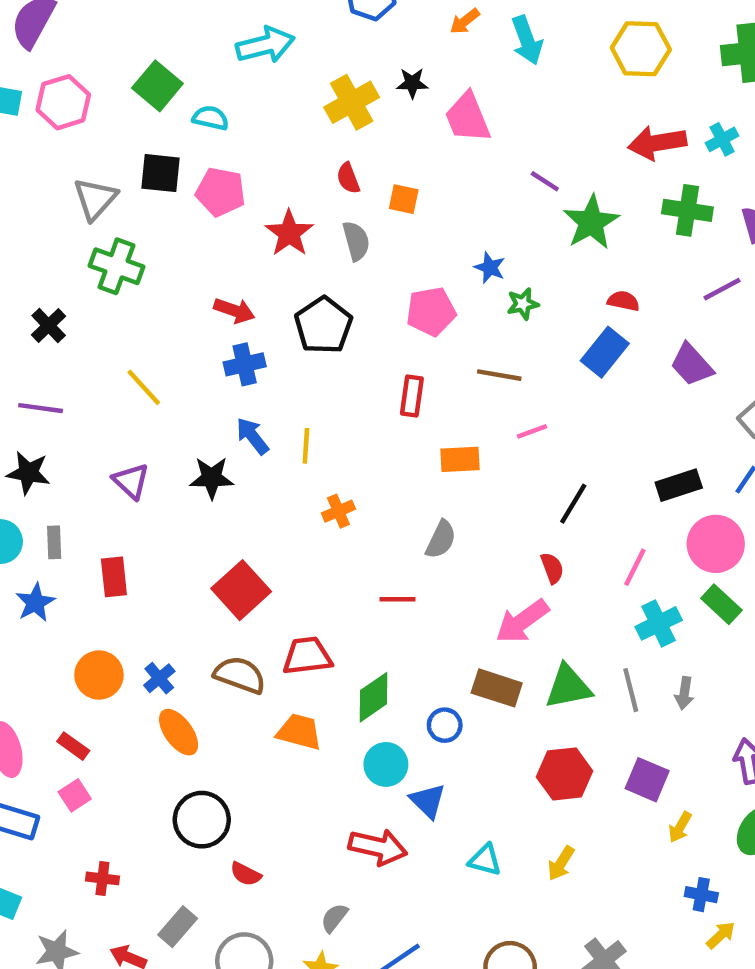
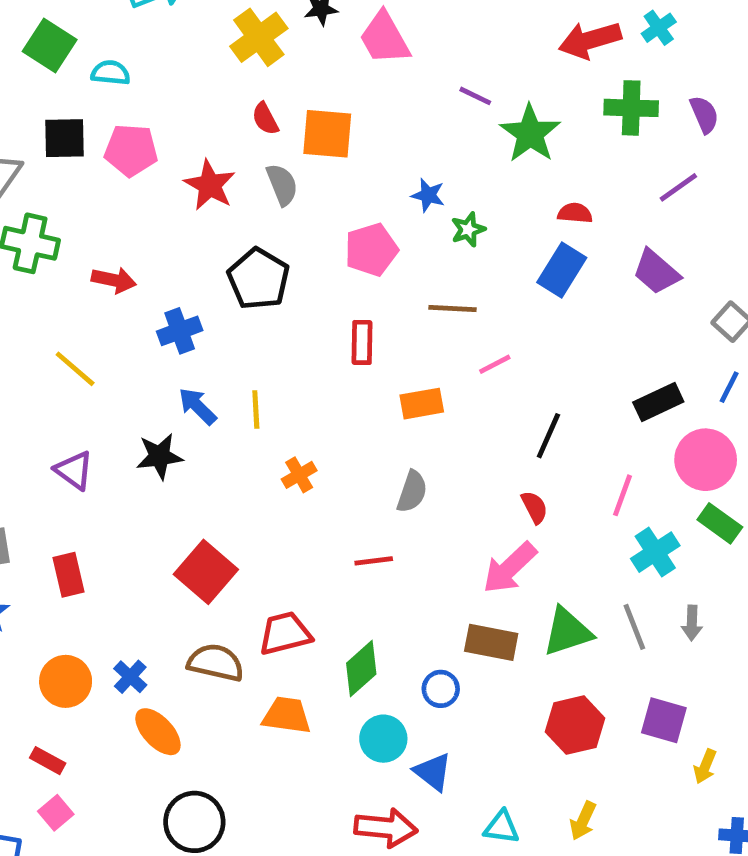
orange square: (404, 199) -> (327, 134), size x1.6
red arrow: (234, 311) -> (114, 280), moved

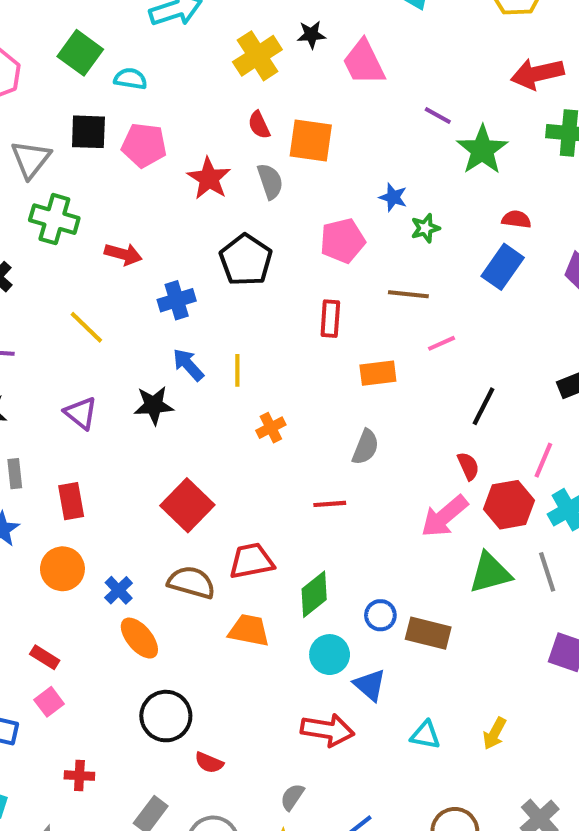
brown rectangle: (491, 642) -> (428, 633), moved
orange circle: (66, 681) -> (62, 569), moved
red hexagon: (575, 725) -> (509, 505), moved

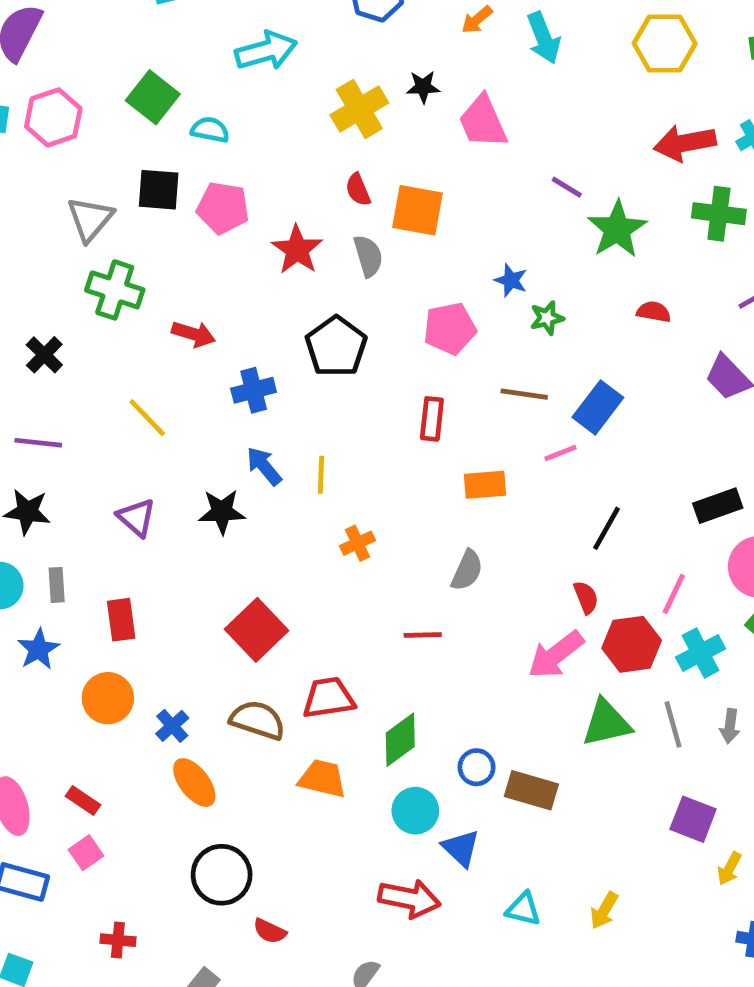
blue rectangle: (503, 267) -> (598, 407), moved

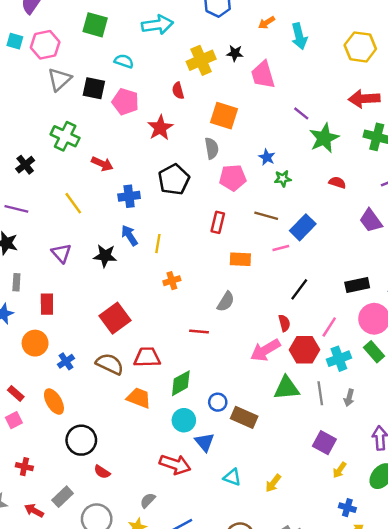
green square: (153, 97) -> (95, 25), moved, turned -30
red semicircle: (358, 190) -> (178, 91), moved
gray triangle: (90, 219) -> (59, 79), moved
gray semicircle: (368, 256) -> (212, 148), moved
orange ellipse: (194, 783) -> (54, 402), moved

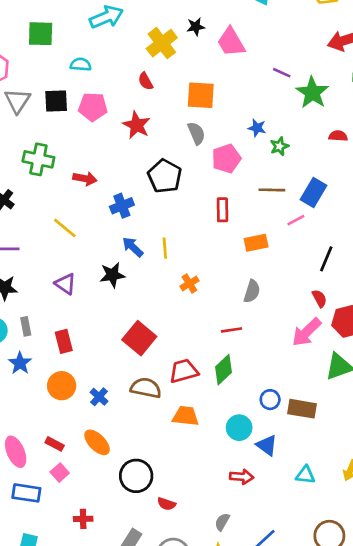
green diamond: (181, 383) -> (223, 370), moved
red arrow: (175, 464) -> (242, 477), size x0.7

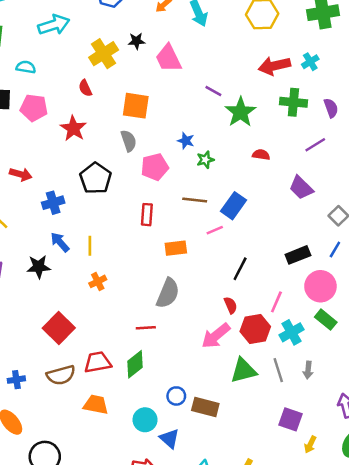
orange cross: (189, 283) -> (98, 281), moved
gray semicircle: (252, 291) -> (168, 293), size x1.4
brown semicircle: (146, 388) -> (61, 375), turned 148
blue cross: (99, 397) -> (16, 380), turned 35

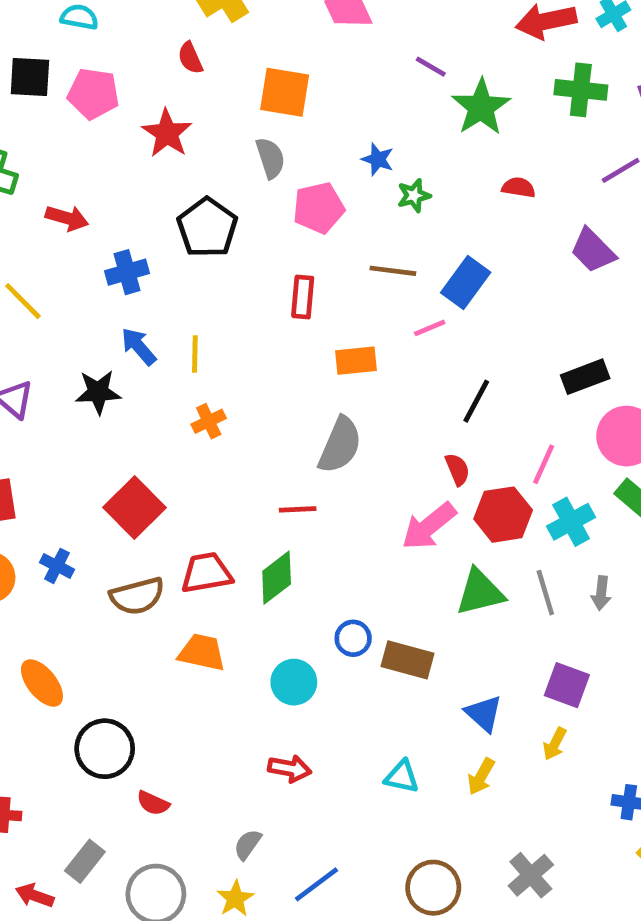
blue cross: (16, 380) -> (57, 566), moved, turned 35
blue triangle: (169, 439) -> (484, 713), moved
yellow arrow: (310, 445) -> (555, 744), moved

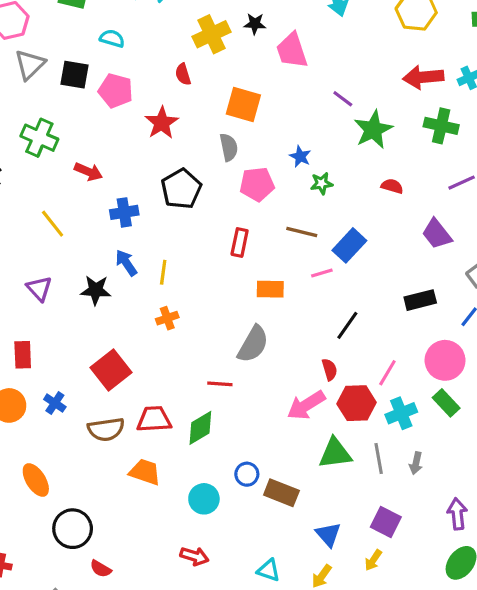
black rectangle: (585, 377) -> (420, 300), moved

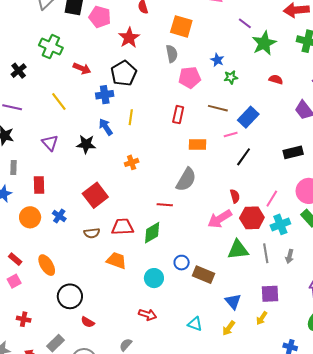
black pentagon: (181, 189) -> (124, 73), moved
yellow line: (163, 272) -> (131, 117), moved
black line: (347, 325) -> (244, 157), moved
brown semicircle: (106, 429) -> (92, 233), size x0.7
purple square: (386, 522) -> (270, 294), turned -30

